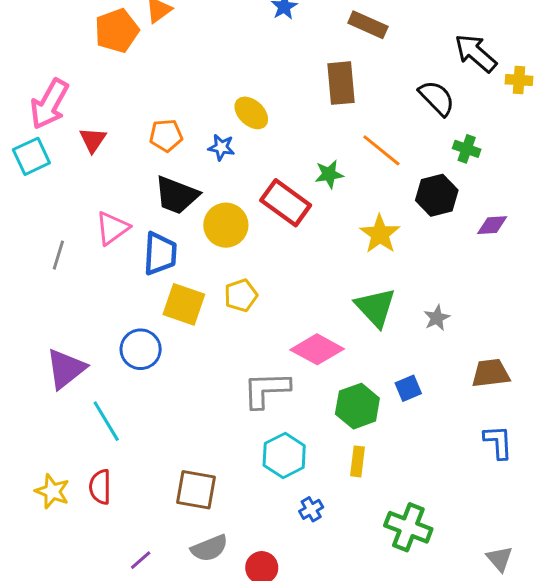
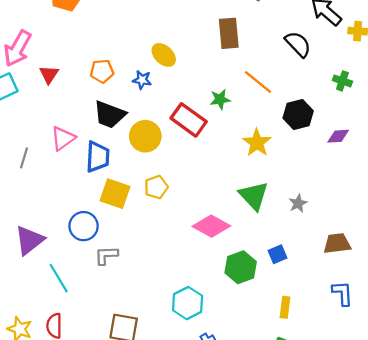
green cross: (467, 149) -> (342, 81), moved
gray L-shape: (266, 390) -> (106, 255), moved, size x0.7
yellow rectangle: (357, 461) -> (285, 307), moved

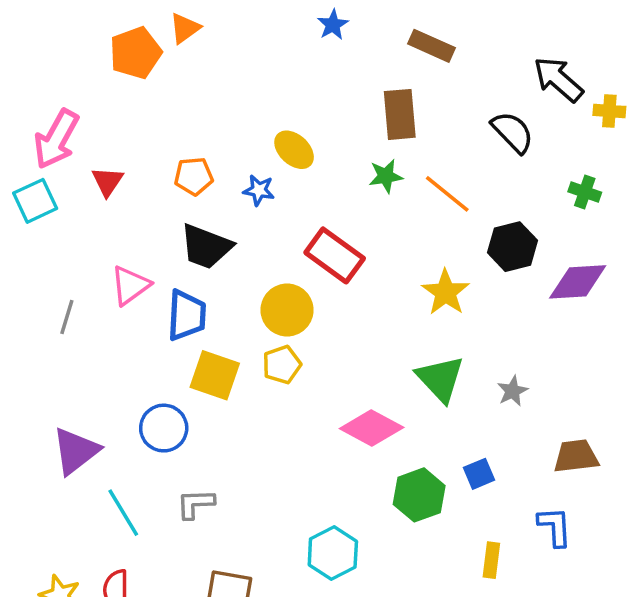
green star: (220, 99) -> (386, 176), moved
yellow circle: (145, 136) -> (287, 310), moved
purple diamond: (338, 136) -> (578, 282), size x1.6
gray L-shape: (106, 255) -> (195, 504), moved
blue L-shape: (342, 293) -> (555, 527), moved

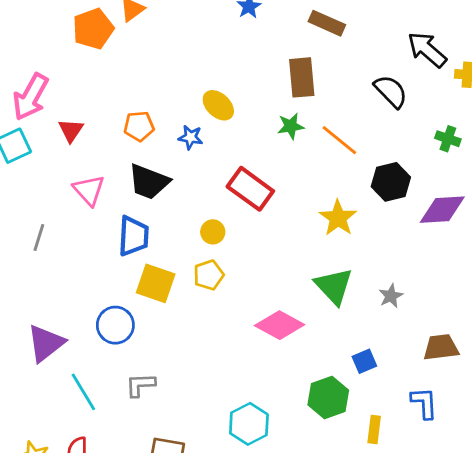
pink triangle: (130, 285) -> (89, 190), moved, turned -36
yellow circle: (287, 310) -> (213, 232), size x0.6
green hexagon: (419, 495) -> (328, 397), moved

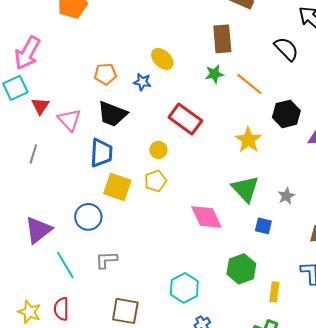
red triangle: (71, 130) -> (40, 106), moved
pink diamond: (280, 325) -> (206, 217), turned 36
blue square: (364, 361) -> (263, 226), moved, turned 36

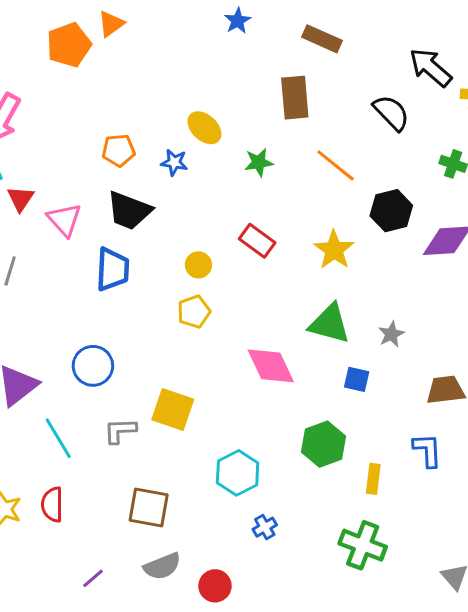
green star: (214, 74) -> (259, 162), moved
red rectangle: (185, 119) -> (257, 241), moved, size x0.7
yellow square: (117, 187) -> (173, 410), moved
green triangle: (245, 189) -> (330, 324), turned -32

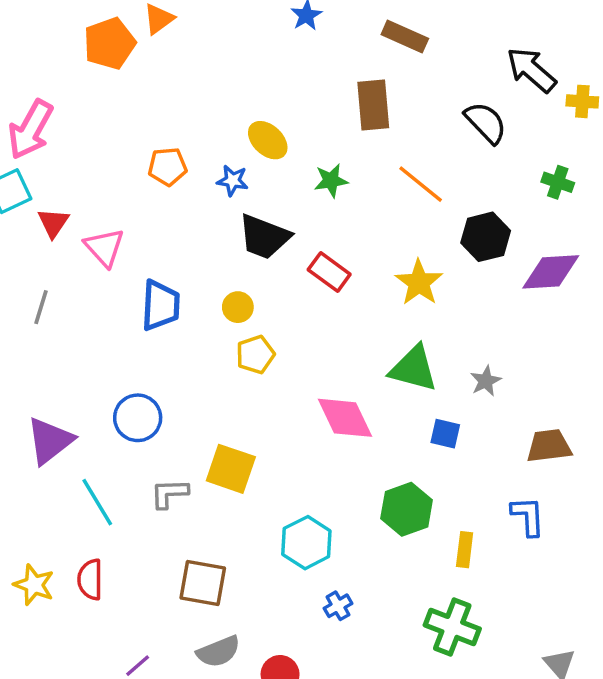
black trapezoid: (129, 211) -> (264, 237), moved
yellow circle: (198, 265) -> (238, 307), moved

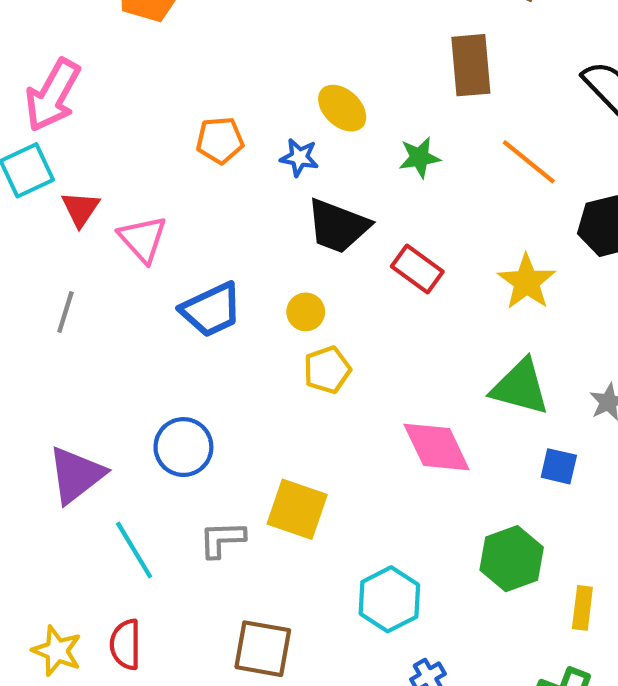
blue trapezoid: (161, 305) -> (211, 310), turned 62

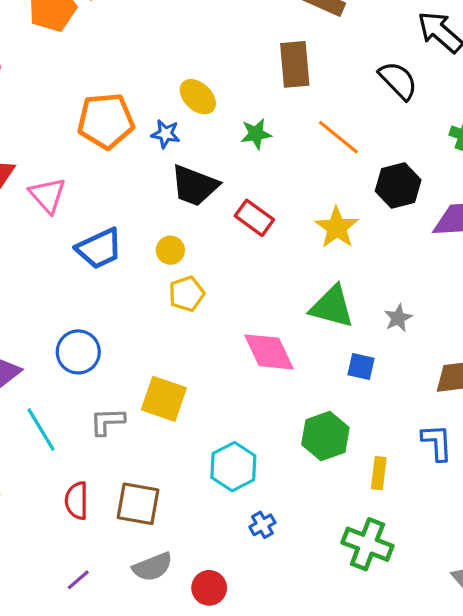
orange pentagon: (220, 140) -> (106, 121), size x1.6
red semicircle: (125, 644) -> (77, 501), moved

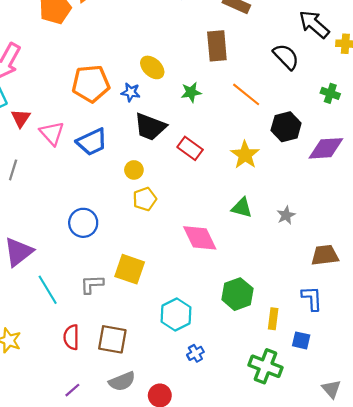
blue trapezoid: (99, 249) -> (92, 142), moved
green triangle: (332, 307) -> (242, 208), size x0.7
blue circle: (78, 352) -> (83, 223), moved
blue square: (361, 366) -> (301, 340), moved

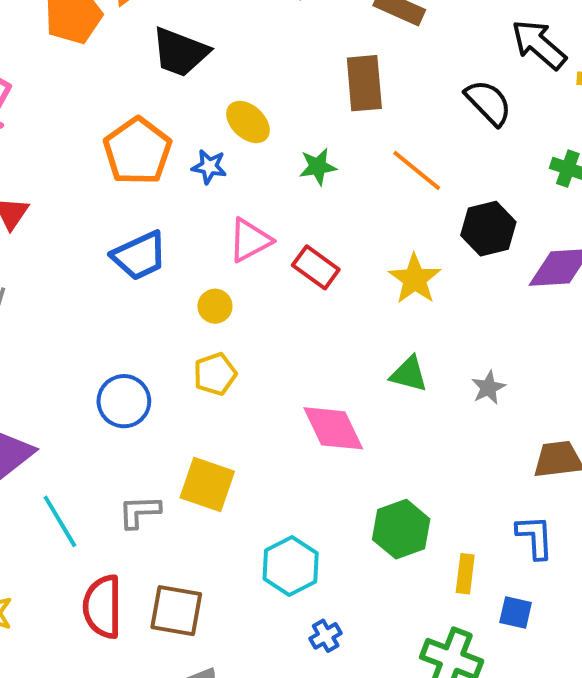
orange pentagon: (91, 84) -> (137, 151), turned -30
black trapezoid: (150, 127) -> (180, 52), moved
pink triangle: (52, 133) -> (250, 240), moved, turned 44
yellow pentagon: (145, 199) -> (215, 374), moved
red semicircle: (71, 337) -> (103, 607), size x1.4

